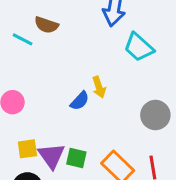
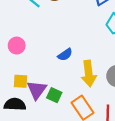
yellow arrow: (99, 87) -> (89, 74), moved, size x1.6

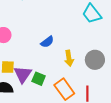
yellow arrow: (89, 74) -> (69, 58), size x0.7

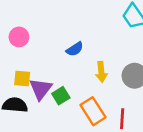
green square: (39, 79) -> (61, 96), turned 32

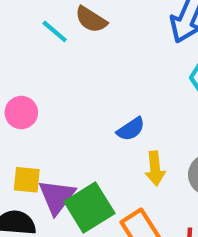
blue semicircle: (75, 49) -> (131, 129), moved
green square: (61, 96) -> (89, 208), size x1.6

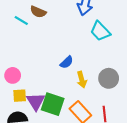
pink circle: (21, 113) -> (13, 75), moved
green square: (89, 208) -> (53, 104), turned -30

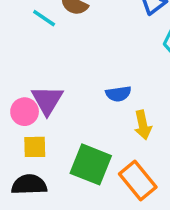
blue semicircle: (67, 62) -> (118, 94), turned 32
purple triangle: (36, 101) -> (47, 100), moved

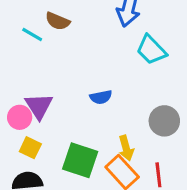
yellow arrow: (143, 125) -> (126, 148), moved
yellow square: (35, 147) -> (30, 148), turned 30

